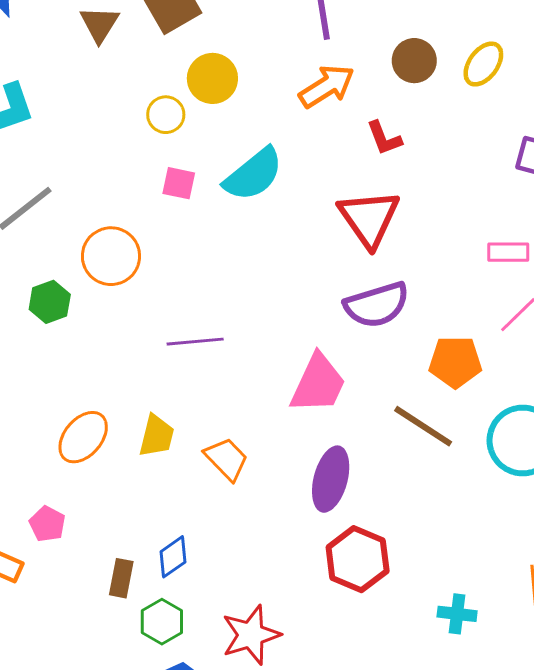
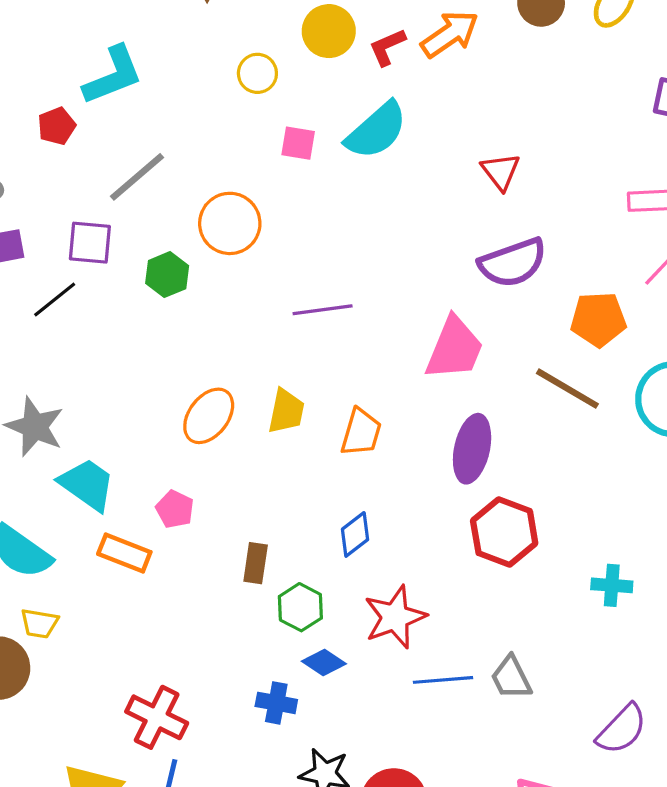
yellow circle: (166, 115) -> (257, 73), moved
red L-shape: (384, 138) -> (387, 47), moved, turned 90
red triangle: (369, 218) -> (501, 171), size x0.6
orange trapezoid: (226, 459) -> (361, 432), turned 63
blue diamond: (173, 557) -> (355, 534), moved

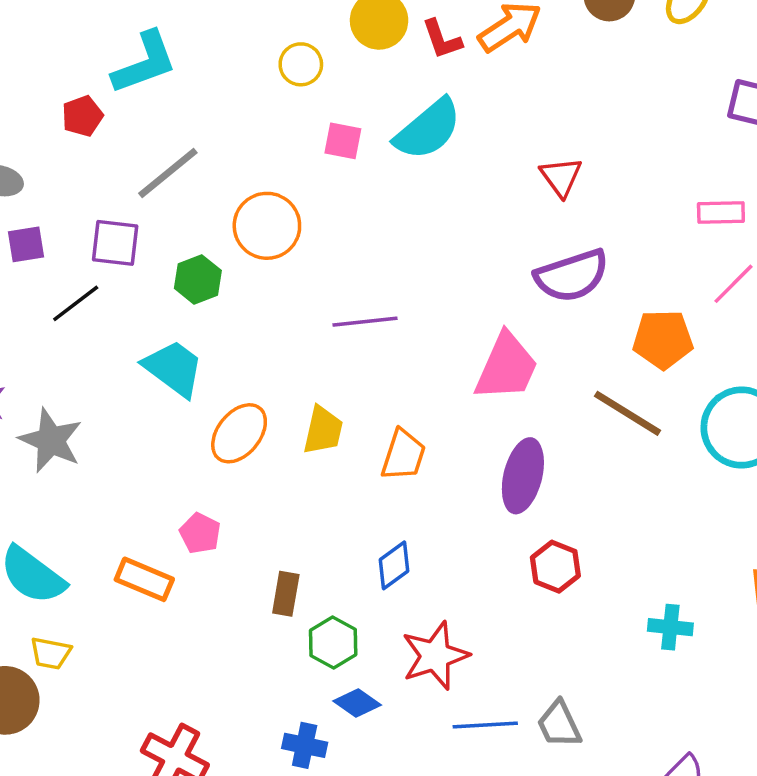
red L-shape: (387, 47) -> (442, 39), turned -87
cyan trapezoid: (87, 484) -> (174, 368), moved
red hexagon: (504, 532) -> (555, 567), size x0.7

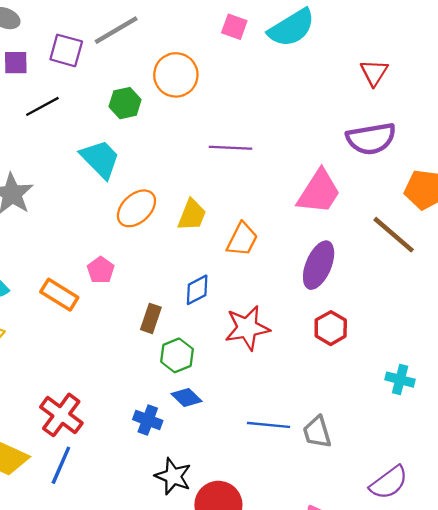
purple square: (115, 243) -> (66, 50), moved
blue diamond: (394, 565) -> (197, 290), moved
red star: (435, 656) -> (247, 328), moved

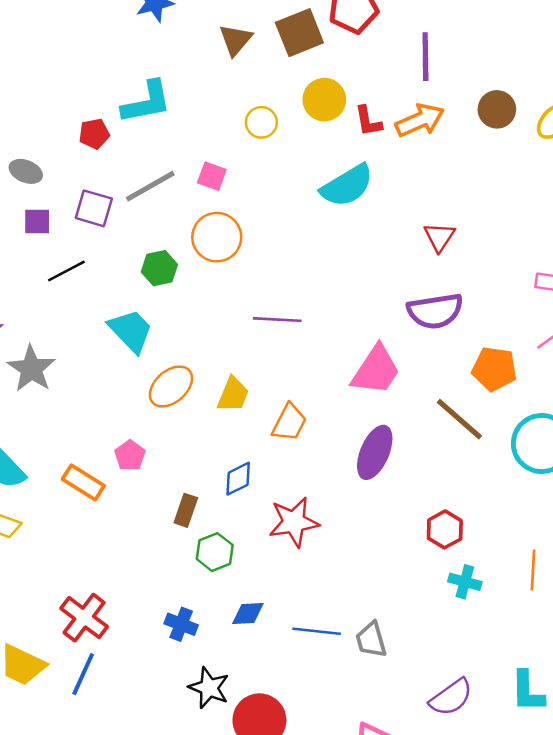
pink square: (234, 27) -> (212, 176), moved
red hexagon: (331, 328) -> (445, 529), moved
blue diamond: (187, 397) -> (248, 614), moved, turned -48

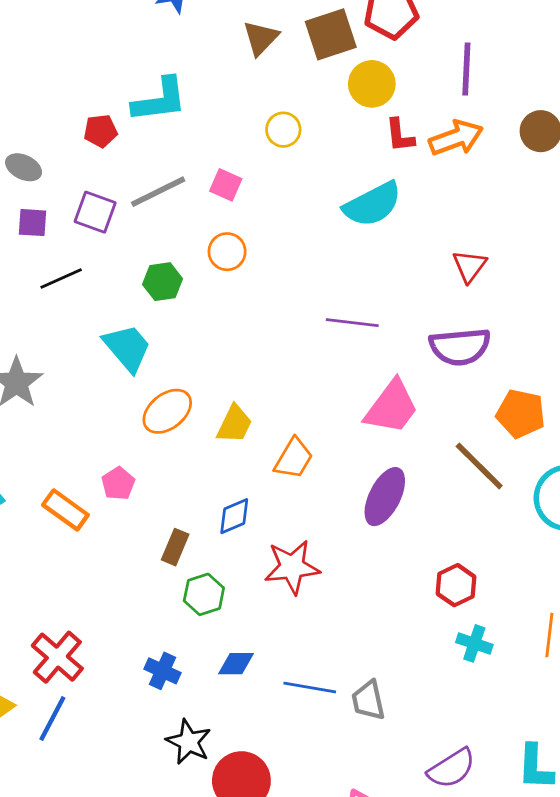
yellow circle: (324, 100) -> (372, 84), moved
orange circle: (217, 237) -> (227, 252), size x0.7
purple line: (277, 320) -> (352, 323), moved

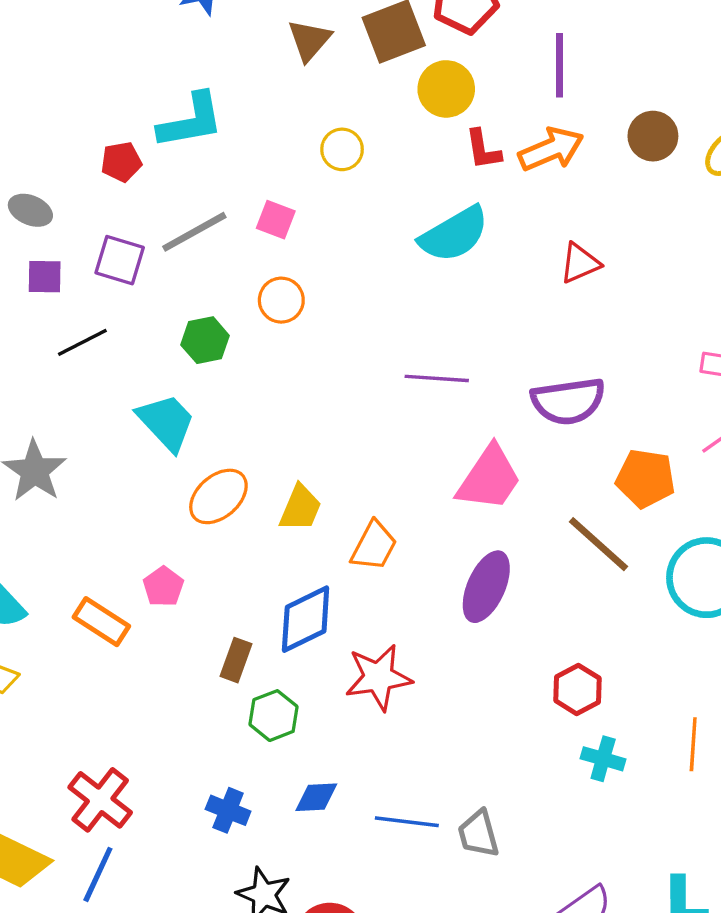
red triangle: (469, 266) -> (580, 263), moved, turned 33
blue diamond: (234, 516) -> (306, 619), size x1.5

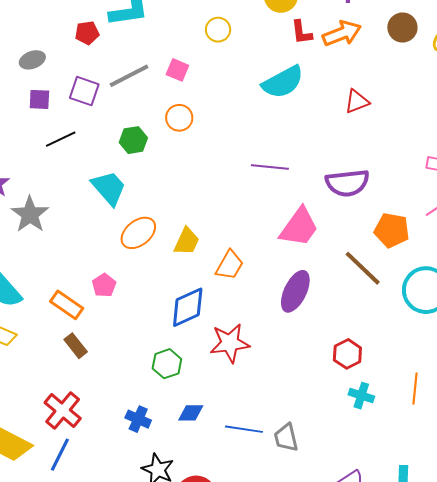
gray ellipse: (30, 210) -> (32, 60), turned -45
brown rectangle: (236, 660) -> (76, 346), moved, turned -60

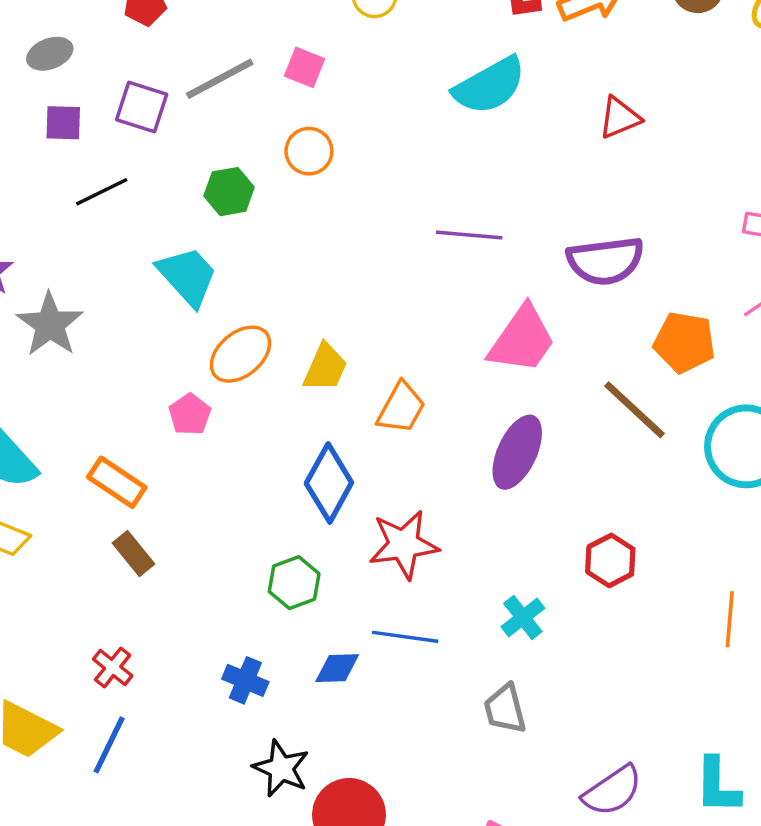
pink pentagon: (104, 285) -> (190, 414), moved
blue diamond: (188, 307) -> (329, 483), turned -36
cyan cross: (361, 396) -> (523, 618), moved, turned 35
red cross: (63, 411) -> (113, 667), size x0.6
blue line: (244, 429) -> (405, 637), moved

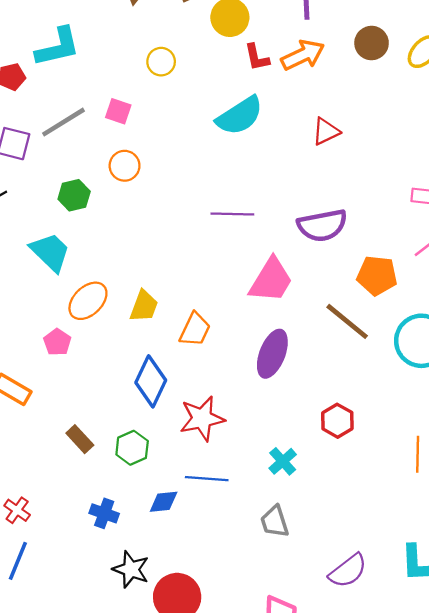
brown rectangle: (134, 554) -> (80, 439), moved

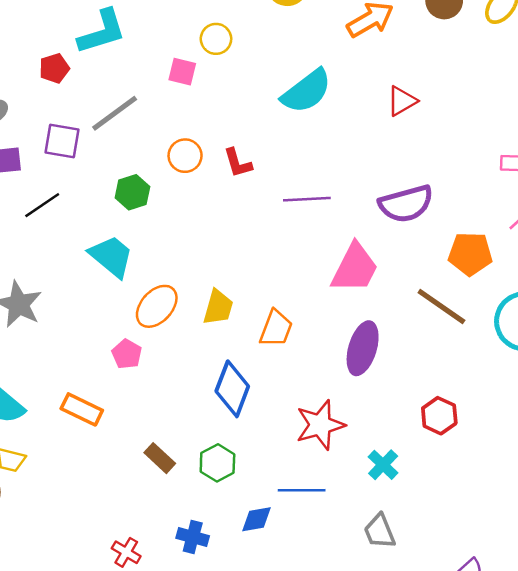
red L-shape: (257, 57) -> (238, 163), moved
pink square: (118, 111) -> (182, 72), moved
red star: (202, 419) -> (320, 425), moved
red cross: (17, 510) -> (126, 552), moved

